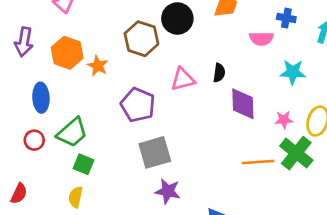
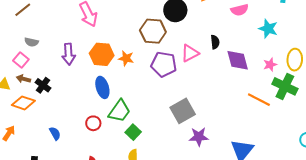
cyan star: (293, 72) -> (268, 29), turned 30
blue ellipse: (41, 98) -> (102, 87), moved
purple pentagon: (138, 105) -> (164, 64), moved
orange line: (258, 162) -> (259, 100), turned 45
green square: (83, 164) -> (133, 132), turned 35

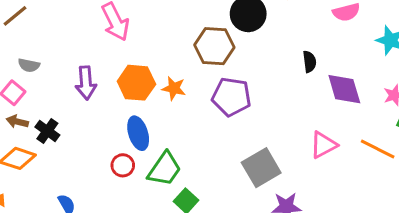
pink triangle: (190, 53) -> (324, 145), moved
red circle: (93, 123) -> (123, 165), moved

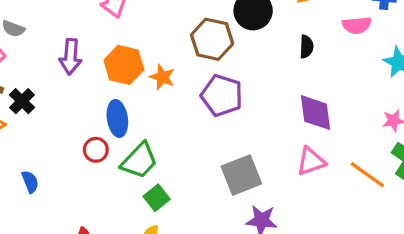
black semicircle: (310, 62) -> (306, 47), moved
purple diamond: (344, 89) -> (315, 113), moved

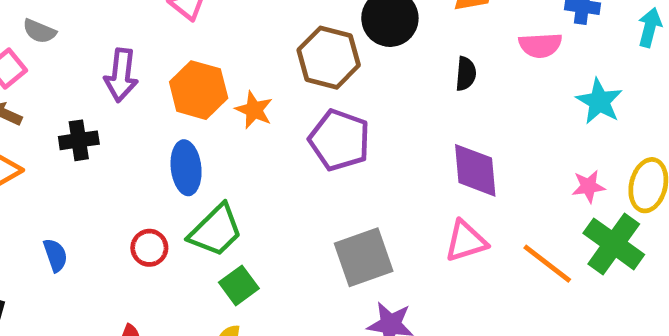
black cross: (22, 101) -> (79, 140), moved, turned 35
red circle: (96, 150) -> (149, 248), moved

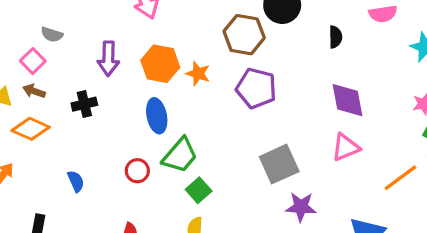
orange line: (547, 264) -> (400, 178), moved, turned -69

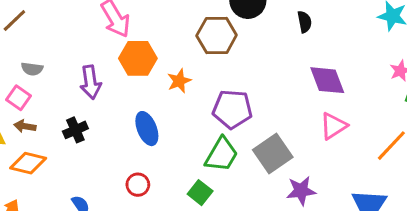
orange hexagon: (160, 64) -> (138, 58), moved
orange star: (198, 74) -> (179, 81), turned -30
purple pentagon: (256, 88) -> (232, 109), moved
green trapezoid: (180, 155) -> (222, 155), moved

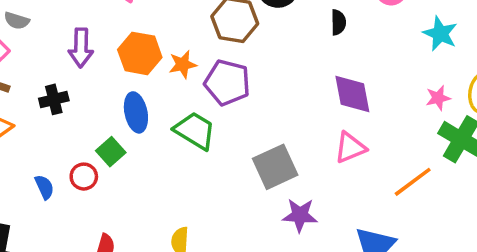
orange hexagon: (138, 58) -> (140, 53), moved
purple pentagon: (232, 109) -> (227, 83), moved
green trapezoid: (222, 155) -> (195, 131), moved, turned -99
red circle: (138, 185) -> (84, 177), moved
green square: (200, 193) -> (111, 152), moved

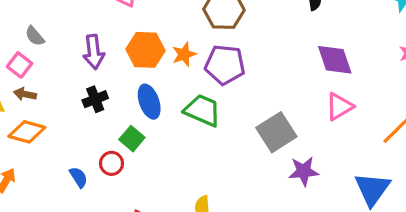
gray semicircle: (17, 21) -> (35, 36), turned 40
black cross: (54, 99) -> (95, 99), moved

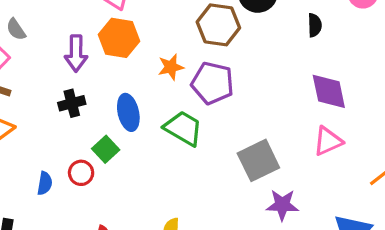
orange hexagon: (146, 50) -> (119, 38), moved
blue semicircle: (79, 177) -> (45, 183), turned 35

